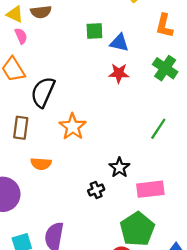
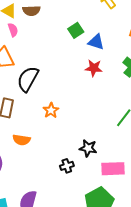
green square: (94, 31) -> (76, 30), turned -35
orange star: (73, 127) -> (51, 110), size x0.7
black star: (119, 167) -> (88, 148), turned -30

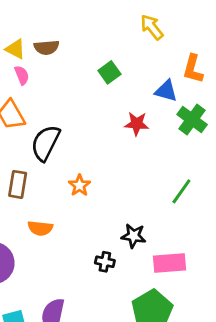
blue triangle: (96, 42) -> (166, 91), moved
black cross: (67, 166) -> (105, 262), turned 32

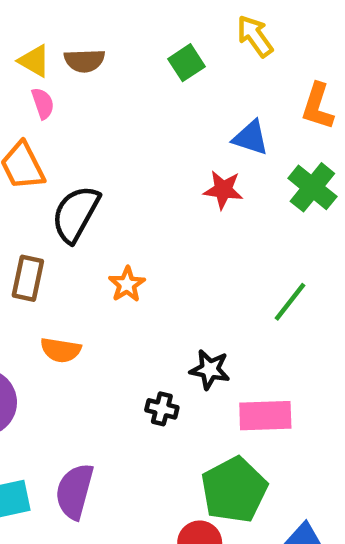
green square: (109, 72) -> (186, 63), moved
blue triangle: (166, 91) -> (251, 138), moved

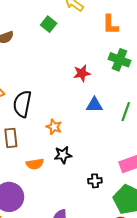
blue triangle: (251, 138) -> (94, 105), moved
black star: (210, 370) -> (63, 155), moved
black cross: (162, 409) -> (95, 181), moved

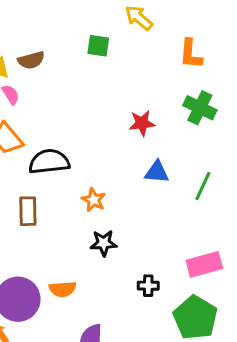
green square: (49, 24) -> (98, 46), turned -35
black semicircle: (22, 104) -> (49, 162), turned 68
orange semicircle: (35, 164) -> (63, 289), moved

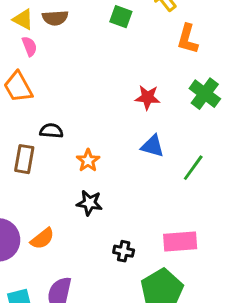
orange L-shape: (191, 54) -> (188, 39), moved
black semicircle: (49, 162) -> (51, 131), moved, size x0.6
orange semicircle: (63, 289) -> (42, 239), turned -45

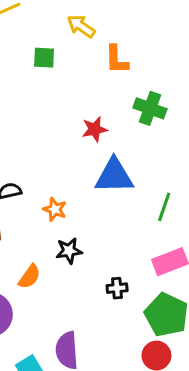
blue triangle: (153, 146) -> (114, 176), size x1.6
green line: (193, 168) -> (164, 207), moved
orange semicircle: (42, 239) -> (29, 277), moved

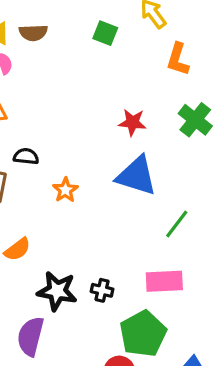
black star: (69, 251) -> (57, 291), moved, size x1.4

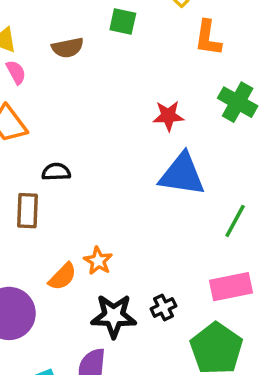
brown semicircle: (33, 33) -> (68, 48), moved
orange star: (65, 190) -> (98, 261), moved
black cross: (102, 290) -> (163, 307), turned -30

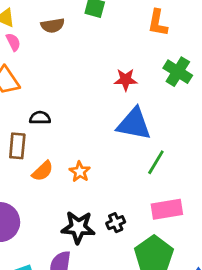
green line: (235, 221) -> (156, 162), moved
orange star: (98, 261) -> (80, 172), moved
orange semicircle: (62, 277) -> (43, 171), moved

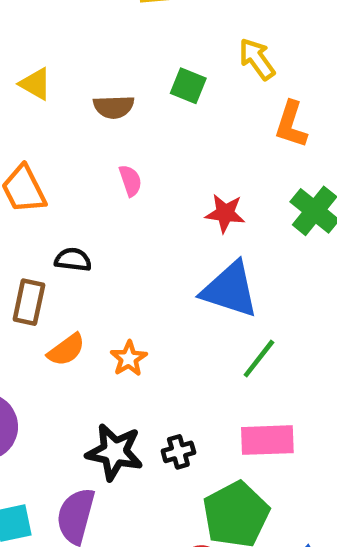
pink semicircle: (13, 42) -> (130, 181), moved

